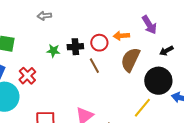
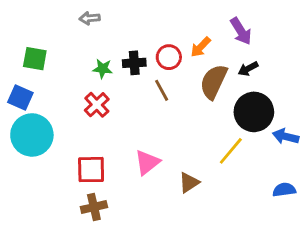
orange arrow: (121, 36) -> (201, 47), turned -42
black arrow: (166, 51) -> (248, 69), moved
red cross: (27, 76) -> (97, 105), moved

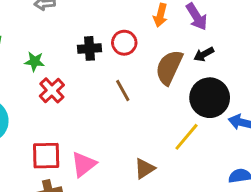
orange arrow: (201, 47) -> (160, 15), moved, turned -30
green star: (103, 69) -> (35, 62), moved
brown line: (162, 90) -> (123, 90), moved
pink triangle: (147, 162) -> (84, 164), moved

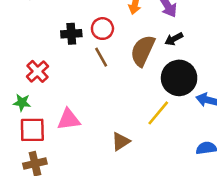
green star: (35, 62) -> (22, 103), moved
brown line: (123, 90) -> (101, 57), moved
pink triangle: (84, 164) -> (69, 119), moved, turned 30

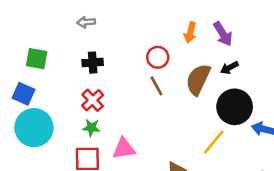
black cross: (71, 34) -> (93, 63), moved
green star: (22, 103) -> (91, 128), moved

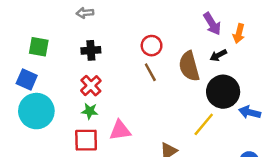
orange arrow: (190, 33) -> (239, 33), moved
brown semicircle: (198, 79) -> (189, 66), turned -40

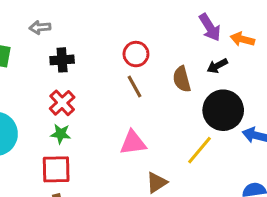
gray arrow: (85, 13) -> (40, 27), moved
orange arrow: (239, 33) -> (242, 39), turned 90
brown semicircle: (189, 66) -> (182, 79), size x0.7
pink triangle: (120, 130) -> (133, 143), moved

